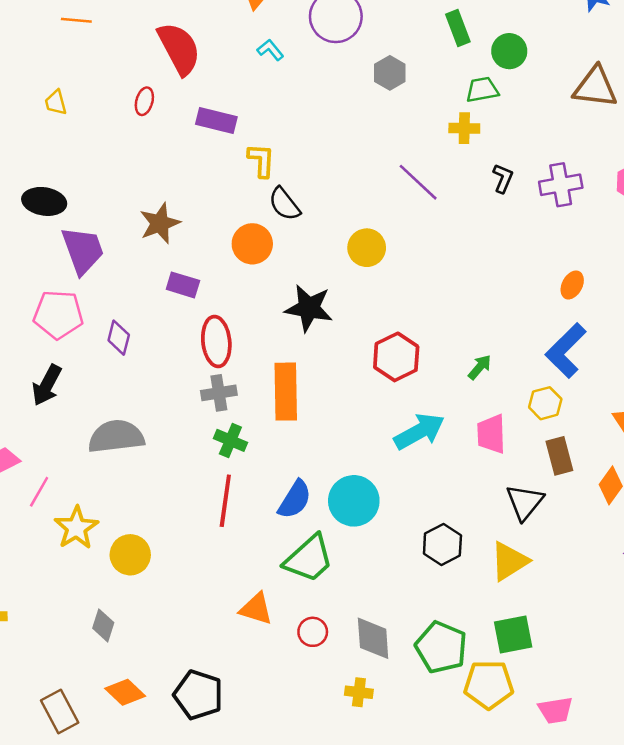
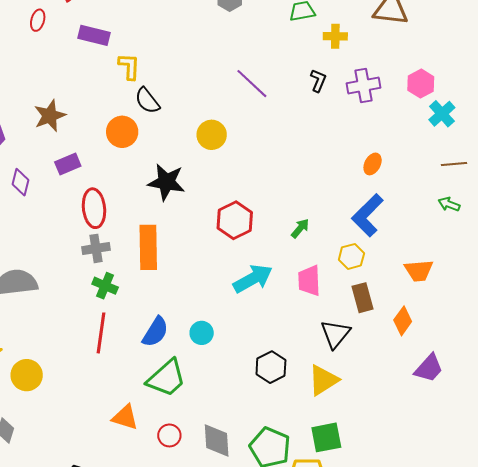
yellow cross: (464, 128) -> (335, 36), moved
purple rectangle: (183, 285) -> (68, 164), turned -40
purple diamond: (119, 338) -> (21, 182), moved
cyan circle: (354, 501) -> (202, 333), size x0.6

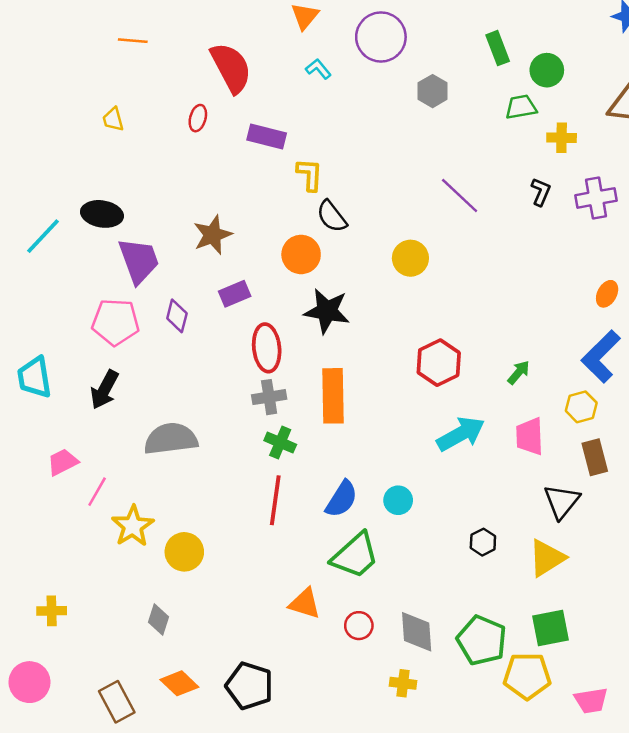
black star: (166, 182) -> (327, 311), moved
black hexagon: (271, 367) -> (483, 542), size x0.7

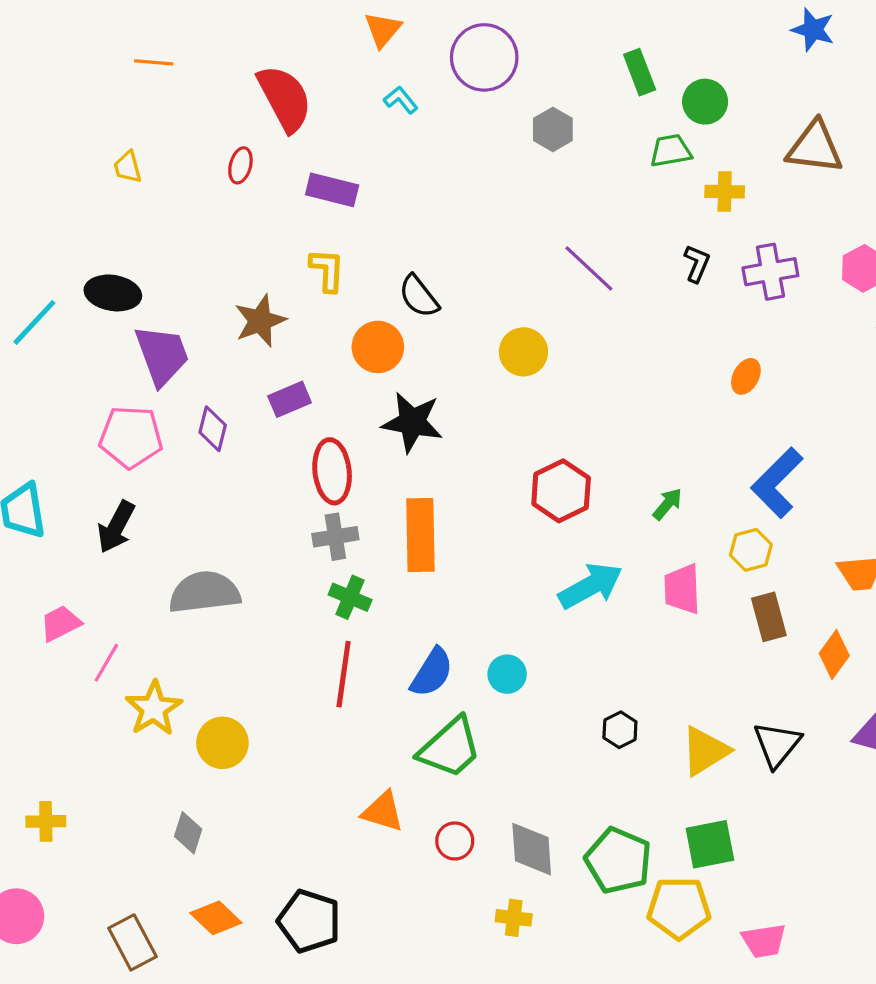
yellow L-shape: (310, 175) -> (327, 270), moved
orange ellipse: (607, 294) -> (746, 376), moved
black triangle: (562, 501) -> (777, 744), moved

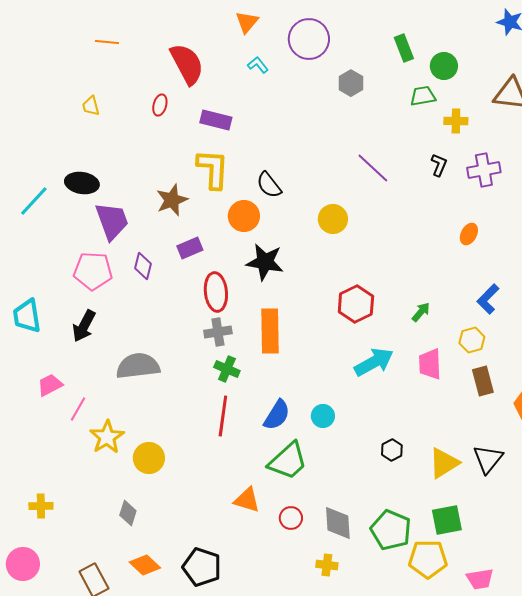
yellow L-shape: (327, 270) -> (213, 169), size x1.5
blue L-shape: (777, 483) -> (488, 299), size x0.7

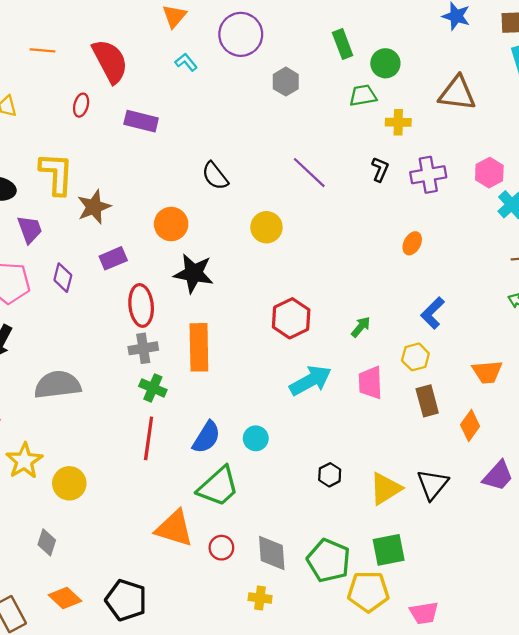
orange line: (107, 42) -> (43, 50), moved
yellow L-shape: (213, 169) -> (56, 174), moved
black semicircle: (269, 185) -> (215, 176), moved
purple trapezoid: (112, 221) -> (30, 229), size x0.7
orange triangle: (247, 500) -> (174, 528), size x1.4

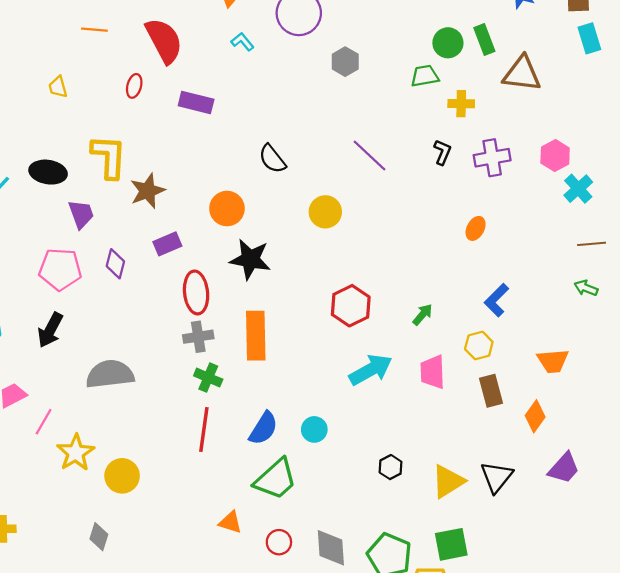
green rectangle: (343, 44) -> (484, 40), moved
orange triangle: (174, 528) -> (230, 522), size x0.6

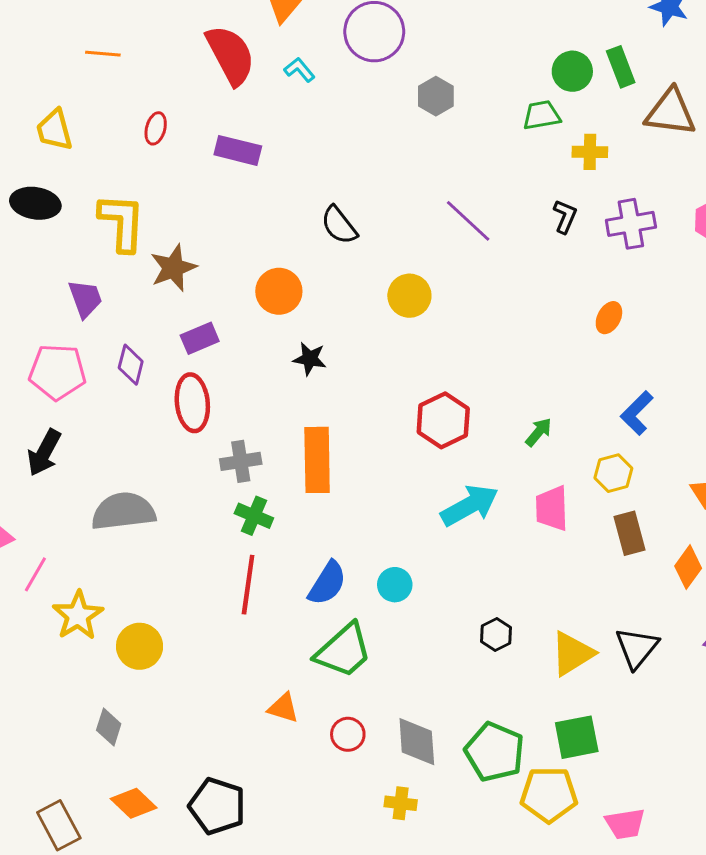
red semicircle: (164, 41) -> (230, 55), moved
yellow trapezoid: (58, 87) -> (54, 130), size x1.4
black ellipse: (48, 172) -> (35, 203), moved
black star: (250, 259) -> (310, 359), size x0.6
red ellipse: (196, 292) -> (192, 403), moved

